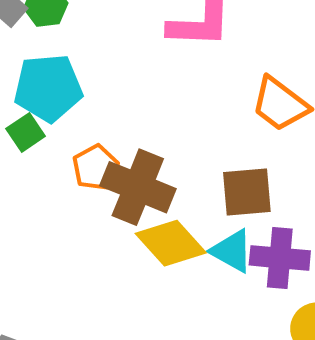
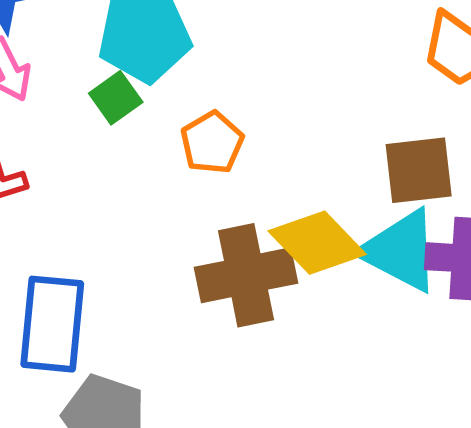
brown cross: (138, 187) -> (246, 275), moved, turned -32
cyan triangle: (232, 251) -> (400, 251), size x1.4

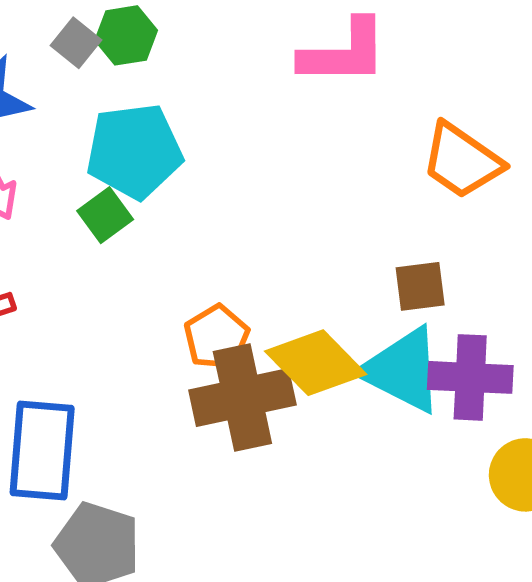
orange pentagon: (212, 143) -> (217, 337), moved
brown square: (419, 170) -> (420, 286), size x0.7

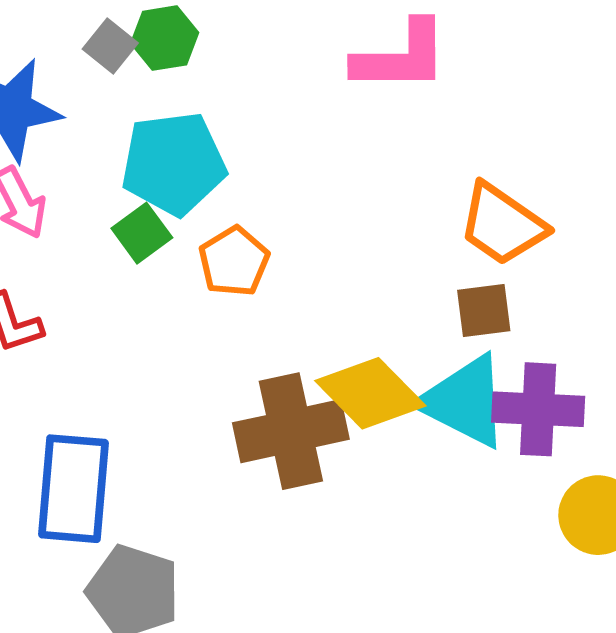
orange trapezoid: (462, 161) -> (502, 224), moved
orange pentagon: (217, 337) -> (234, 262), moved

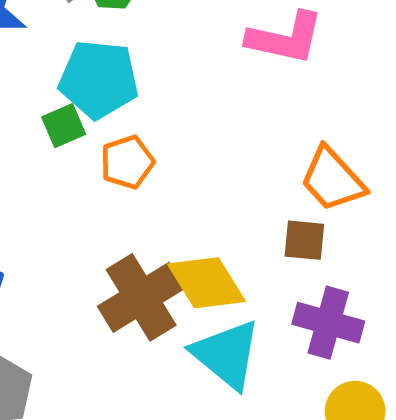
cyan triangle: (464, 401) -> (227, 354), moved
brown cross: (291, 431) -> (141, 297), turned -32

